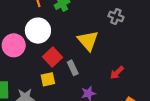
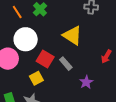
yellow square: (48, 79) -> (36, 78), moved

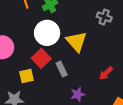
white circle: (26, 39) -> (47, 33), moved

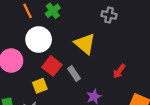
white circle: (47, 33) -> (39, 39), moved

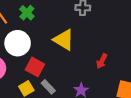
gray rectangle: (74, 74) -> (48, 87), moved

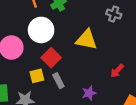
yellow triangle: (64, 40) -> (86, 40), turned -35

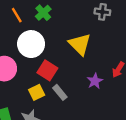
yellow triangle: (86, 40) -> (80, 44), turned 45
purple star: (89, 93) -> (95, 81), moved

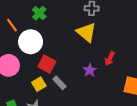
orange line: (17, 15) -> (12, 25), moved
yellow triangle: (80, 44) -> (86, 32), moved

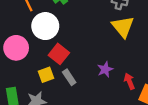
yellow triangle: (86, 32) -> (123, 27), moved
red arrow: (110, 59) -> (129, 81), moved, turned 120

